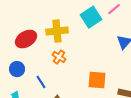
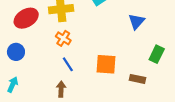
blue line: (41, 82) -> (68, 64), moved

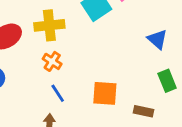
blue triangle: (136, 22) -> (157, 39), moved, turned -30
green rectangle: (157, 54) -> (167, 81), turned -48

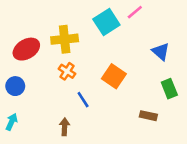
blue line: (58, 93) -> (83, 100), moved
orange square: (105, 93) -> (114, 76), moved, turned 30

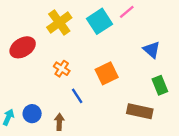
yellow cross: (65, 39) -> (59, 22), moved, turned -30
orange square: (114, 76) -> (107, 73), turned 30
blue circle: (15, 86) -> (32, 114), moved
brown rectangle: (148, 116) -> (140, 111), size x1.5

